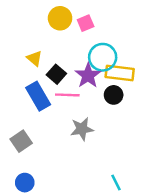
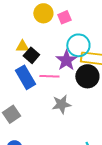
yellow triangle: (34, 58) -> (22, 46), turned -40
black square: (56, 74) -> (31, 55), moved
black circle: (114, 95) -> (87, 76), size x1.5

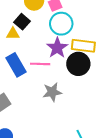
cyan circle: (78, 45) -> (61, 24), moved
black square: (31, 55) -> (22, 22), moved

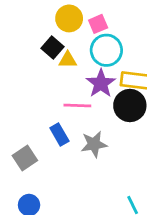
yellow triangle: (13, 34) -> (68, 60), moved
blue rectangle: (16, 65) -> (59, 135), moved, size x0.7

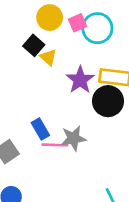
cyan circle: (106, 50) -> (97, 28), moved
yellow triangle: (68, 60) -> (48, 57), turned 42
pink line: (77, 106) -> (55, 145), moved

